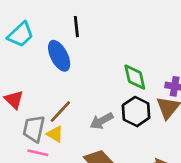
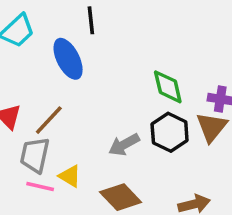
brown line: (60, 112) -> (49, 120), moved
yellow triangle: (55, 134) -> (70, 176), moved

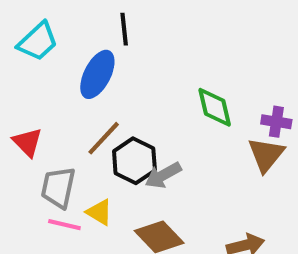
blue ellipse: (68, 59) -> (97, 74), turned 54
brown line: (49, 120) -> (104, 138), moved
black hexagon: (170, 132) -> (134, 161), moved

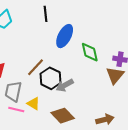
blue ellipse: (97, 74) -> (65, 36), moved

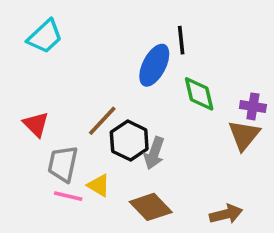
black line: (45, 14) -> (181, 40), moved
gray arrow: (65, 85) -> (154, 153), turned -42

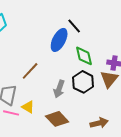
black line: (181, 40) -> (74, 26), turned -35
black hexagon: (129, 141) -> (83, 82), moved

